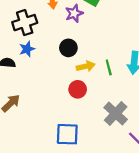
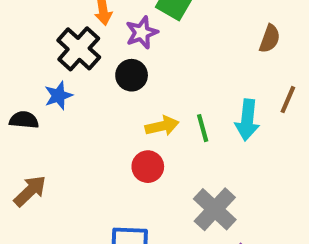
black cross: (25, 23) -> (79, 49), moved, turned -30
black circle: (68, 48) -> (132, 75), moved

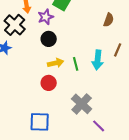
black circle: (132, 75) -> (49, 39), moved

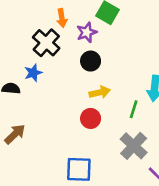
green line: (76, 64) -> (134, 109), moved, turned 32

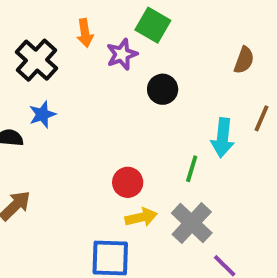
black cross: (46, 43) -> (36, 60), moved
black circle: (91, 61) -> (163, 89), moved
yellow arrow: (100, 92) -> (141, 217), moved

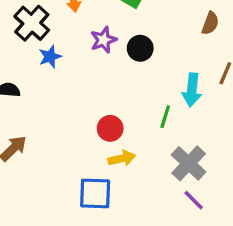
purple star: (122, 54) -> (103, 40), moved
blue star: (42, 114) -> (50, 57), moved
gray cross: (192, 223) -> (189, 163), moved

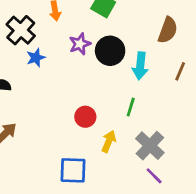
brown semicircle: (210, 23) -> (168, 30), size x1.4
black circle: (140, 48) -> (110, 51), size x1.4
cyan arrow: (192, 90) -> (140, 66), moved
yellow arrow: (122, 158) -> (109, 141), moved, turned -55

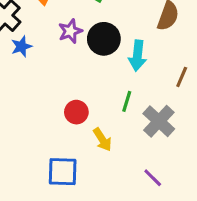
brown line: (180, 71) -> (182, 77), moved
yellow arrow: (109, 141) -> (102, 140), turned 125
gray cross: (150, 146) -> (159, 121), moved

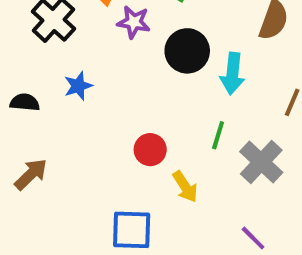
purple star: (70, 31) -> (134, 22), moved, turned 30
blue star: (21, 46) -> (78, 86), moved

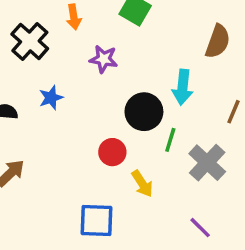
purple star: (134, 22) -> (104, 59), moved
black circle: (187, 51) -> (144, 112), moved

